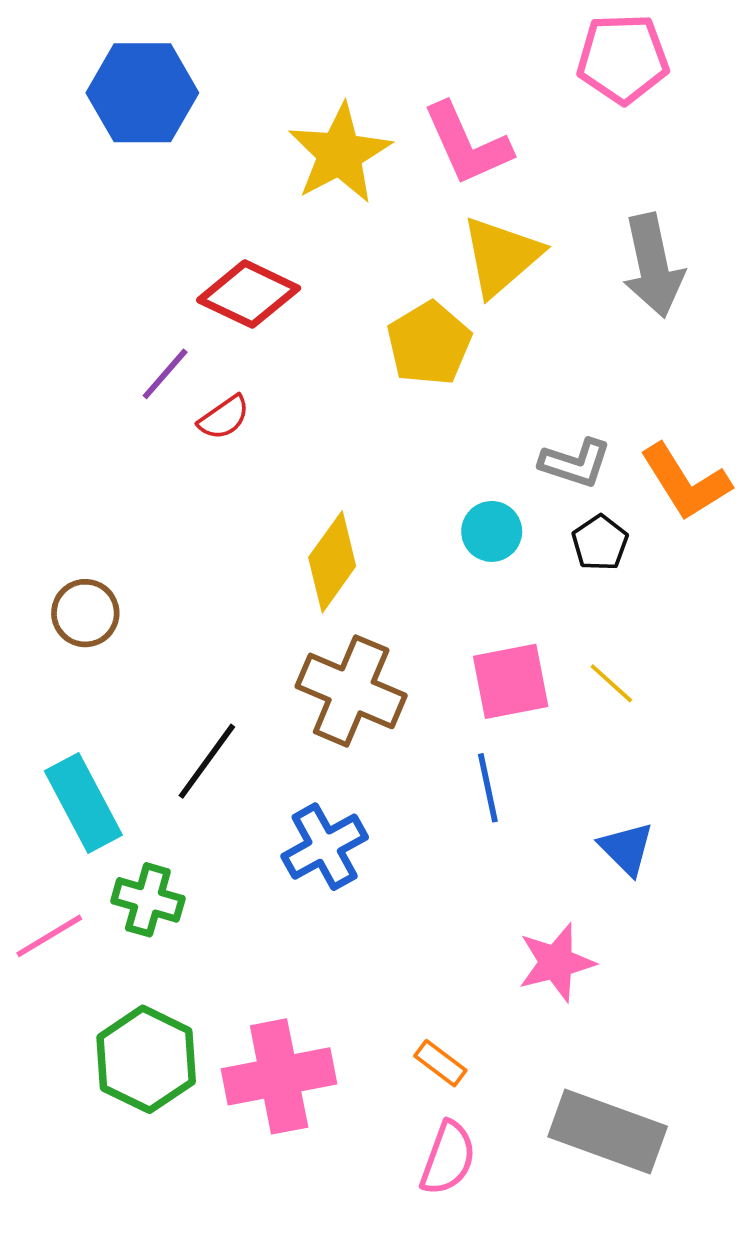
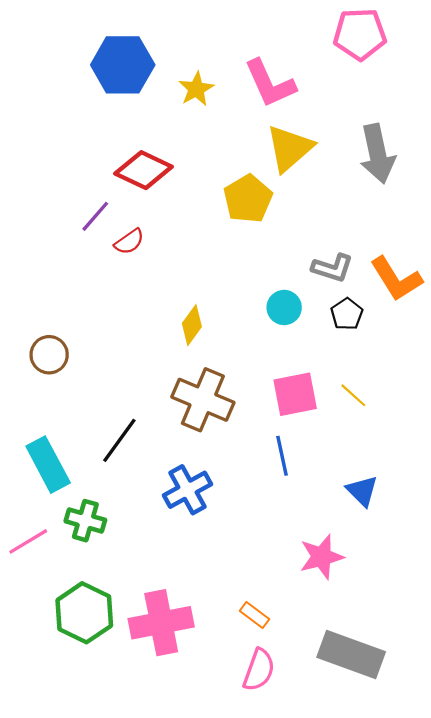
blue hexagon: (142, 93) -> (123, 65), moved
yellow star: (340, 154) -> (196, 89), size x0.6
yellow diamond: (332, 562) -> (192, 325), size x0.7

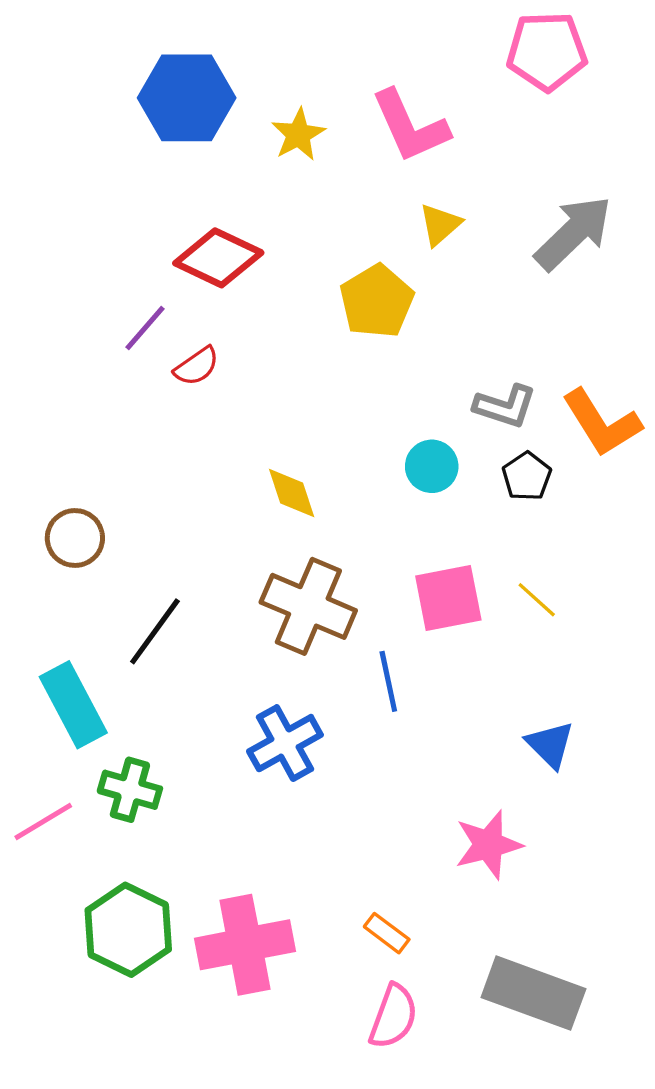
yellow triangle: (290, 148) -> (440, 225), size x0.6
gray arrow: (377, 154) -> (573, 233), turned -122
yellow diamond: (192, 325) -> (292, 493), turned -54
black line: (119, 440) -> (155, 631), moved
blue line: (282, 456) -> (388, 681), moved

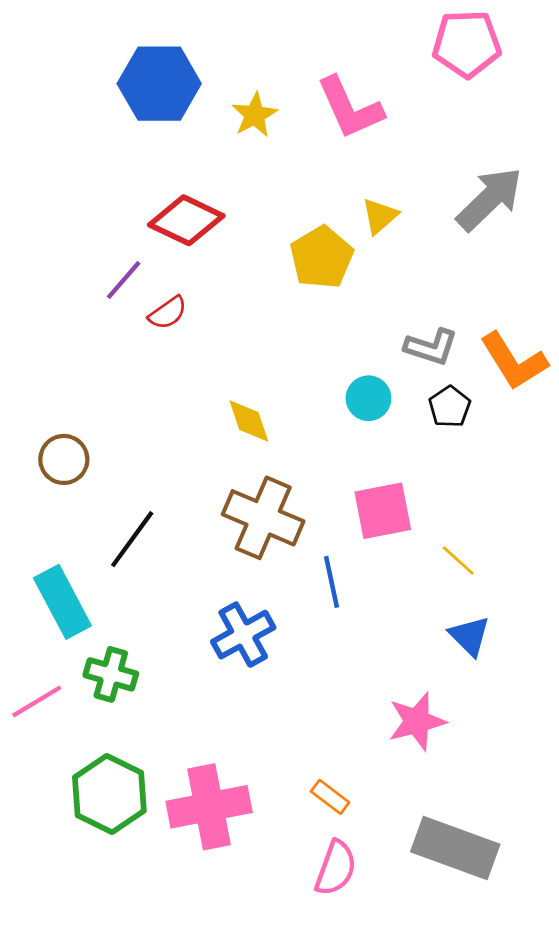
yellow triangle: (440, 225) -> (380, 216), moved
yellow line: (537, 600) -> (458, 561), moved

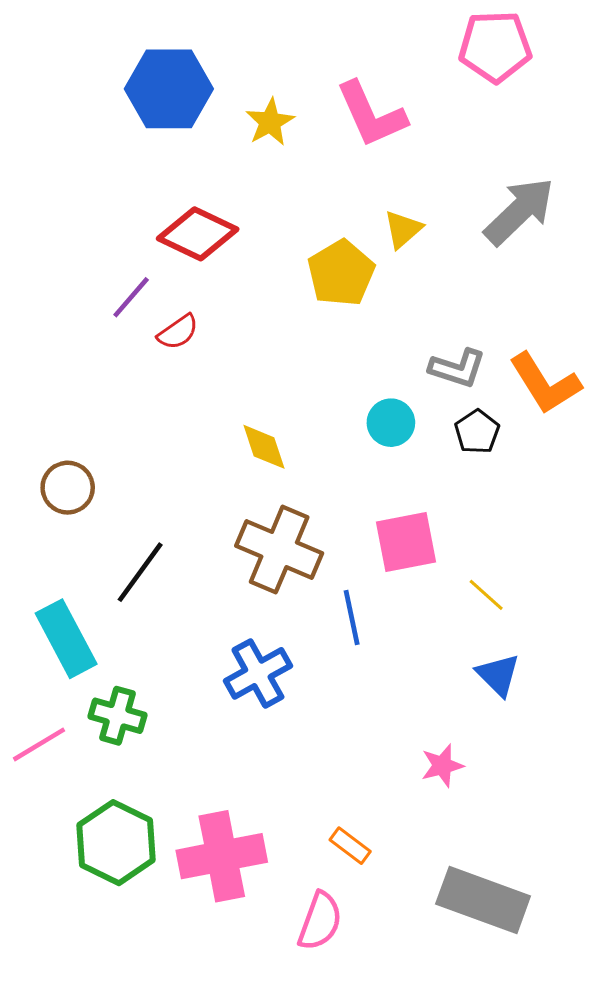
pink star: (417, 721) -> (442, 766), size x0.7
pink semicircle: (336, 868) -> (320, 921), moved

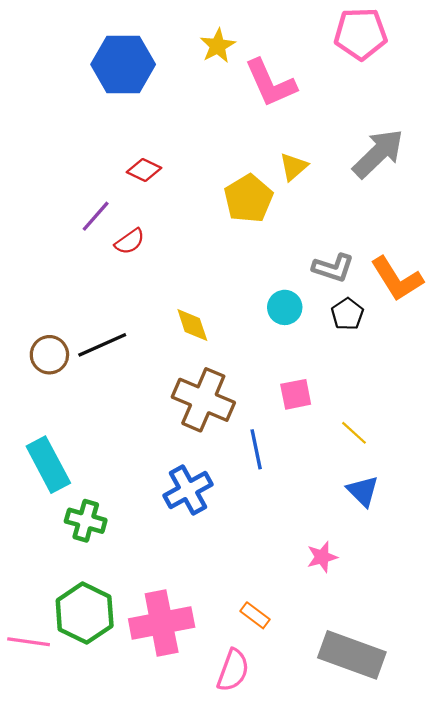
yellow star: (270, 122) -> (218, 46), moved
red diamond: (198, 234) -> (144, 170), size x0.6
pink square: (406, 542) -> (296, 394), size x0.7
black line: (140, 572) -> (102, 345), moved, turned 30
pink line: (39, 744) -> (29, 642), moved, turned 39

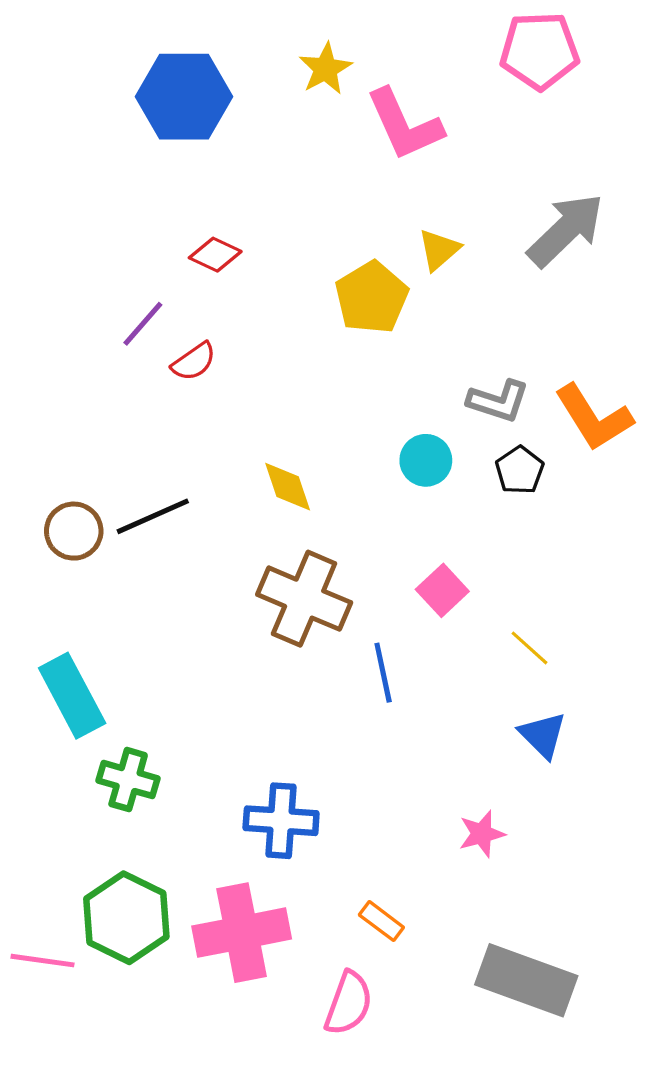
pink square: (296, 394) -> (442, 590), turned -32
blue cross: (188, 490) -> (281, 821), moved, turned 33

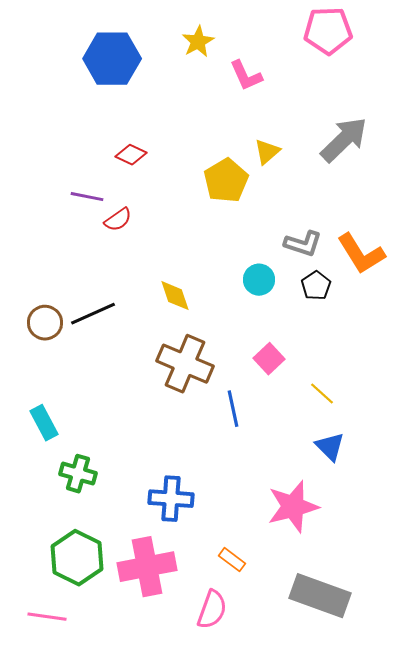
pink L-shape: (404, 125) -> (246, 76), size x0.7
purple line: (143, 324) -> (87, 197), turned 60
cyan rectangle: (72, 696) -> (44, 423), size x0.7
pink star: (482, 834) -> (293, 507), size x1.8
pink line: (42, 961) -> (47, 617), moved

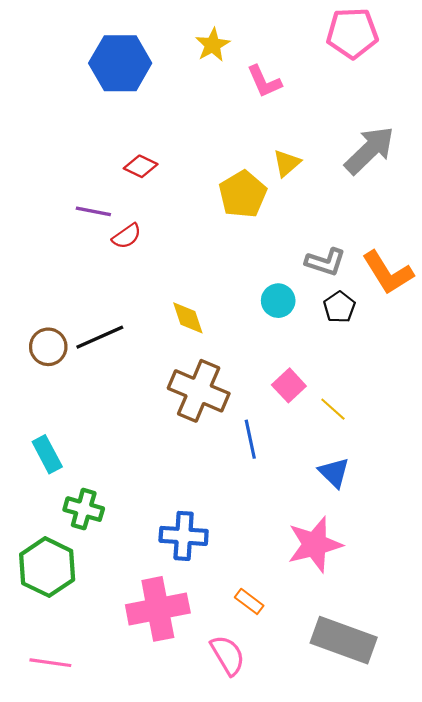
yellow line: (322, 394) -> (333, 409), moved
blue triangle: (330, 447) -> (334, 473), moved
green hexagon: (77, 558) -> (47, 567), moved
pink semicircle: (212, 610) -> (228, 655), turned -51

